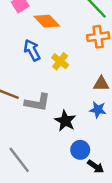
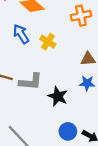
blue circle: (80, 150) -> (68, 131), moved

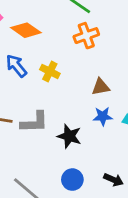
blue circle: (68, 131) -> (72, 180), moved

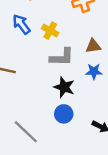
gray L-shape: (34, 122) -> (62, 57), moved
blue circle: (72, 180) -> (64, 114), moved

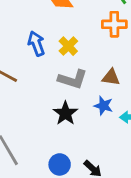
blue arrow: (21, 24) -> (36, 44), moved
blue circle: (64, 114) -> (60, 164), moved

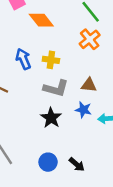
orange cross: (114, 24) -> (90, 39), turned -36
yellow cross: (68, 46) -> (51, 60), turned -35

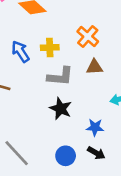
orange cross: (90, 39) -> (88, 37), moved
blue star: (83, 110) -> (95, 127), moved

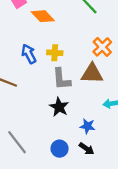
orange cross: (88, 37) -> (102, 47), moved
brown triangle: (94, 67) -> (92, 73), size x1.5
gray L-shape: (60, 76) -> (61, 79), turned 75

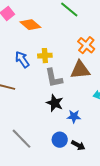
blue star: (88, 126) -> (74, 116), moved
black arrow: (87, 149) -> (78, 145), moved

